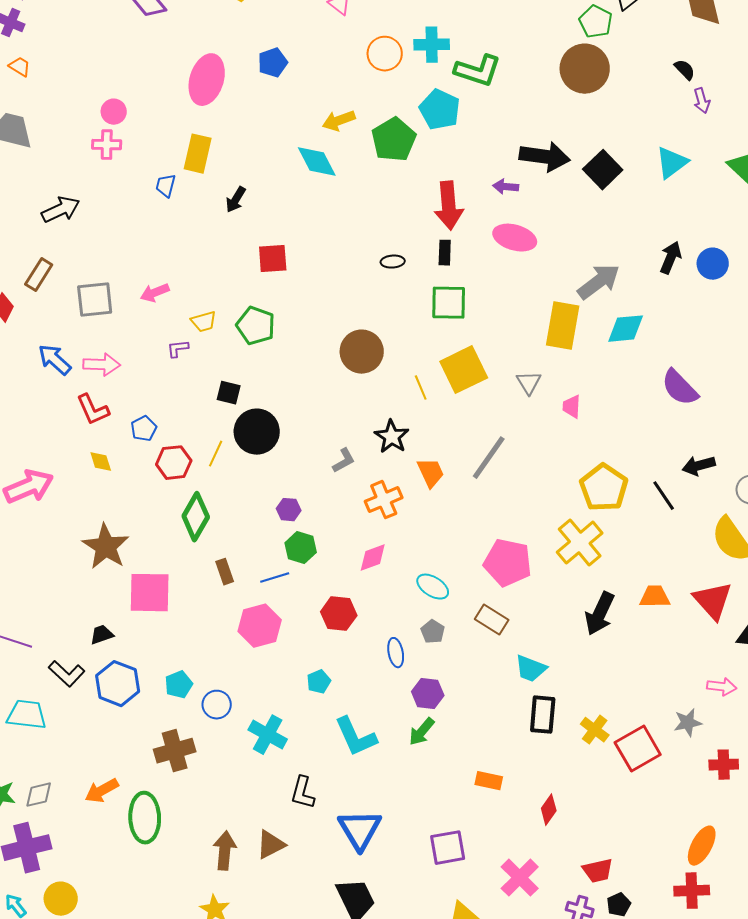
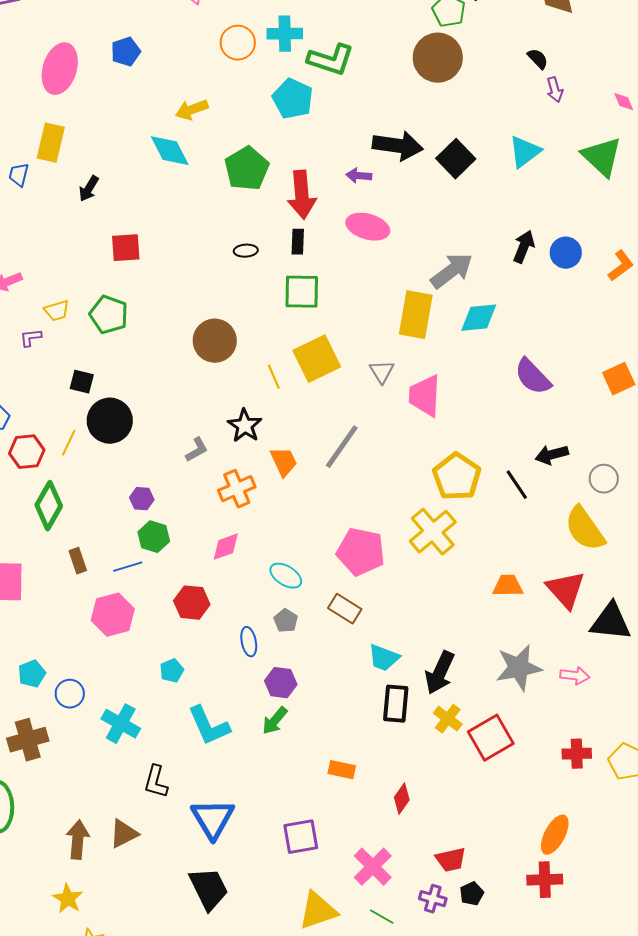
green pentagon: (394, 140) -> (247, 169), moved
pink trapezoid: (572, 407) -> (425, 396), size x1.8
black arrow: (600, 614) -> (440, 673), moved
gray star: (688, 723) -> (519, 668), moved, size x1.6

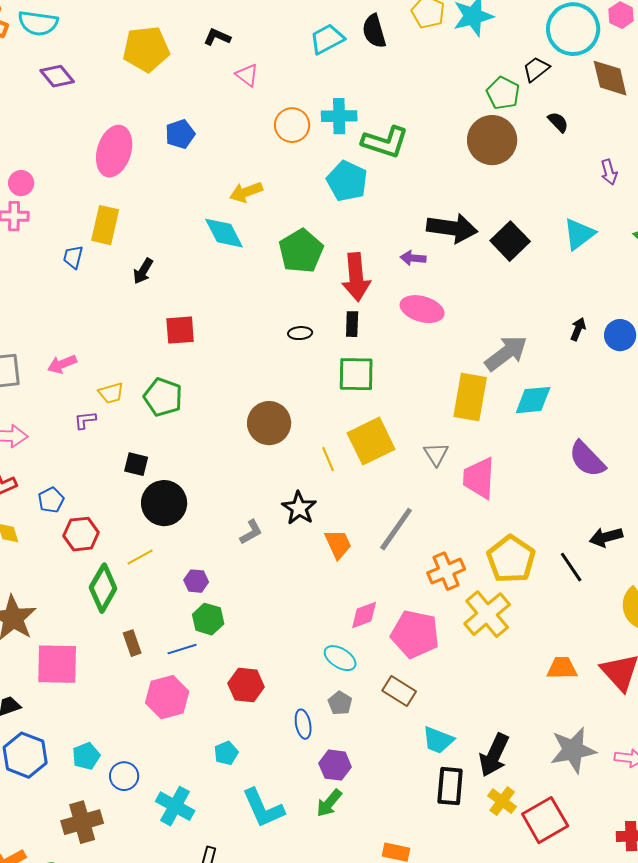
black semicircle: (538, 59) -> (558, 122), moved
black arrow: (524, 247) -> (578, 329), size x0.7
yellow line: (69, 443) -> (140, 557), moved, turned 36
orange cross: (237, 489) -> (446, 571), moved
pink diamond: (226, 547) -> (364, 615), moved

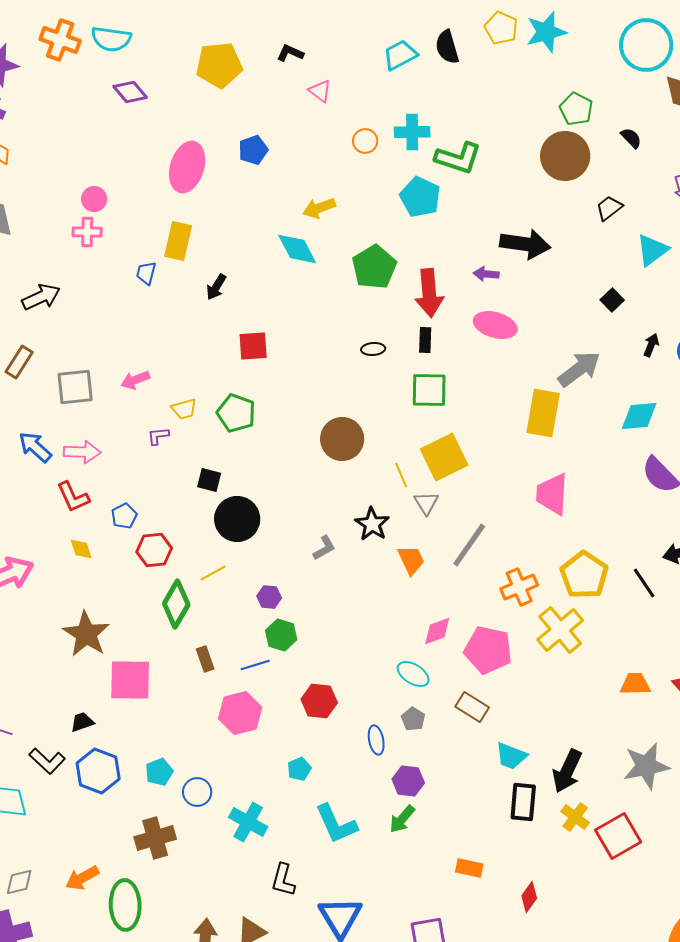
black trapezoid: (536, 69) -> (609, 208), moved
orange circle: (292, 125) -> (365, 141), size x0.7
black square: (510, 241) -> (612, 300), moved, size x0.6
cyan diamond: (533, 400) -> (639, 416), moved
gray triangle: (436, 454) -> (426, 503), moved

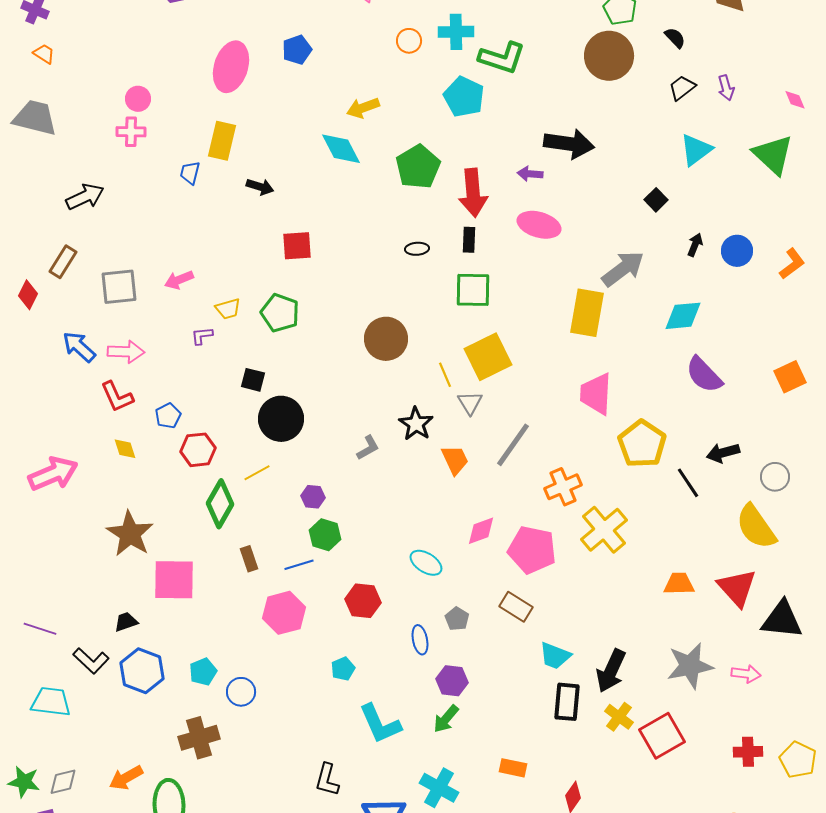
black trapezoid: (609, 208) -> (682, 88), moved
black arrow: (216, 287) -> (260, 187), turned -104
yellow pentagon: (584, 575) -> (642, 444), moved
cyan ellipse: (413, 674) -> (426, 563), moved
cyan cross: (248, 822) -> (439, 788), moved

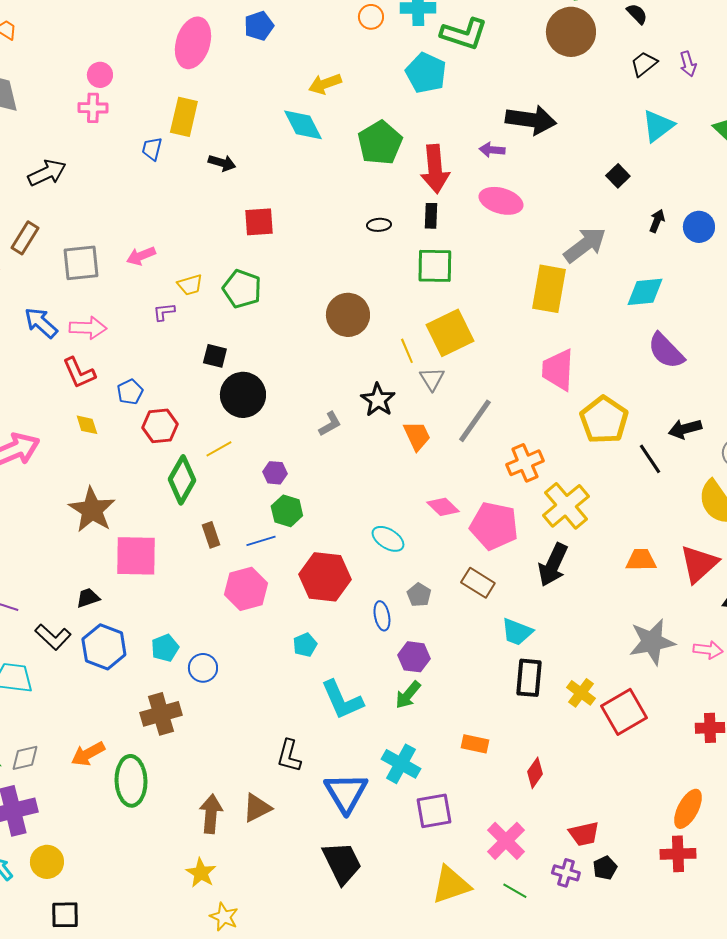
pink diamond: (481, 531) -> (443, 507), turned 64
red triangle: (737, 588) -> (699, 564), turned 30
red hexagon: (363, 601) -> (325, 577), size x1.4
black arrow: (611, 671) -> (553, 565), moved

